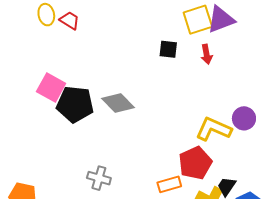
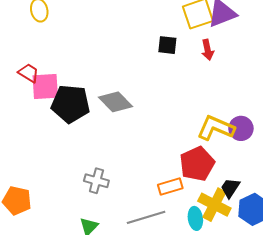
red trapezoid: (70, 20) -> (29, 73), moved
pink square: (51, 87) -> (45, 87), turned -32
purple circle: (244, 118) -> (241, 128), moved

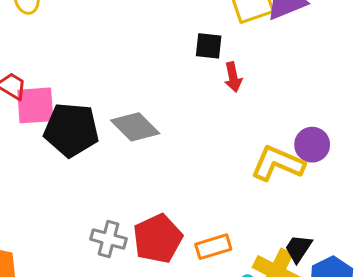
red arrow: (208, 50) -> (233, 77), moved
purple circle: (241, 128) -> (312, 145), moved
red pentagon: (197, 164) -> (158, 239), moved

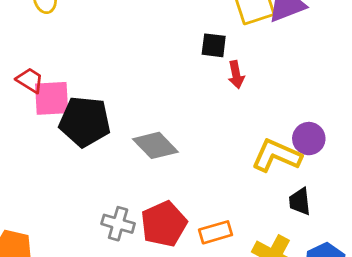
gray diamond: (135, 127) -> (155, 145), moved
black trapezoid: (298, 248) -> (300, 201), moved, turned -40

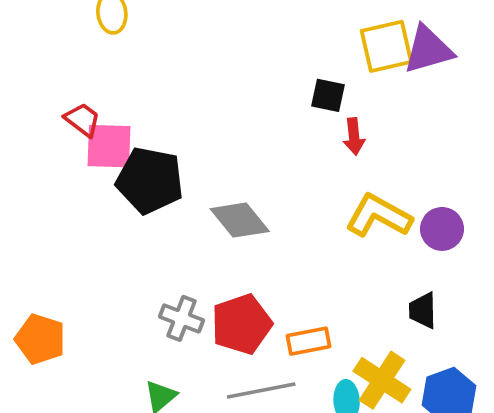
yellow L-shape: (276, 156) -> (379, 216), moved

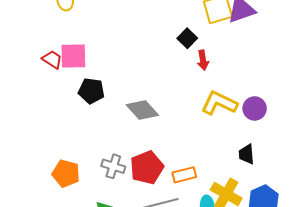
black square: (328, 95) -> (187, 38), turned 36
pink square: (109, 146) -> (73, 56), moved
black pentagon: (150, 180) -> (91, 91), size x0.7
orange pentagon: (40, 339) -> (66, 173), moved

